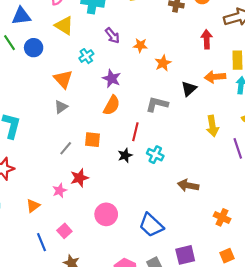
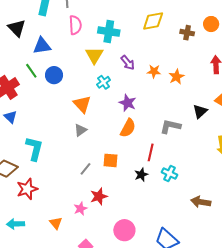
yellow triangle: (64, 25) -> (94, 55), moved, turned 30
orange star: (163, 63) -> (176, 77), moved
orange triangle: (33, 206) -> (56, 223), turned -32

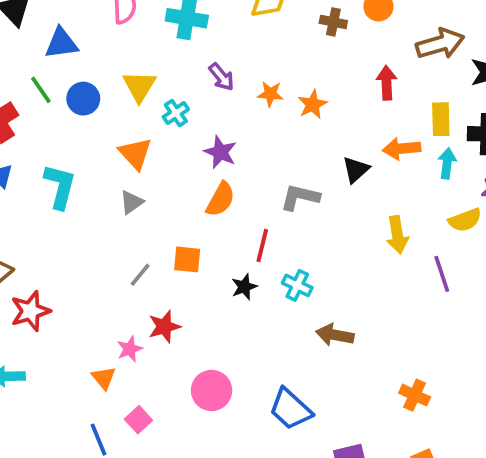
yellow triangle: (94, 55) -> (139, 86), moved
cyan L-shape: (34, 149) -> (60, 186), moved
brown arrow: (201, 202) -> (335, 335), moved
orange triangle: (56, 223) -> (104, 378), moved

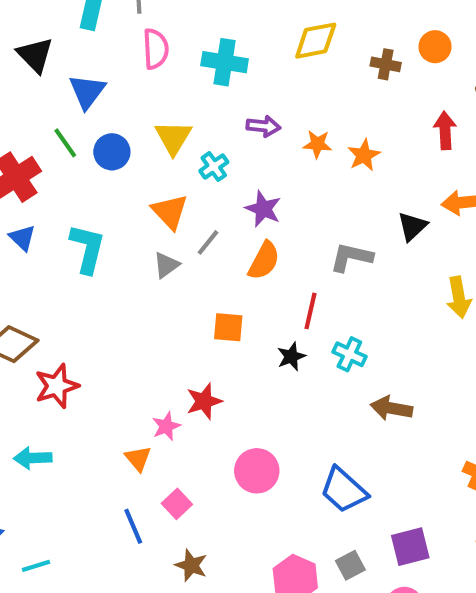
blue triangle: (61, 43) -> (87, 91), turned -45
purple arrow: (221, 77) -> (263, 126), turned -44
gray line: (140, 275) -> (208, 242), moved

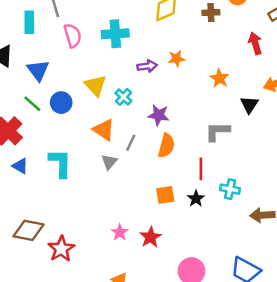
orange star: (317, 144) -> (177, 59), moved
orange star: (364, 155) -> (219, 78), moved
orange square: (228, 327) -> (165, 195), moved
pink star: (166, 426) -> (120, 232), moved

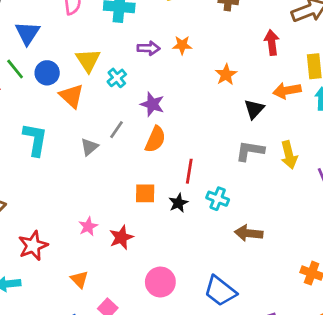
orange triangle: (104, 130) -> (72, 96), moved
gray L-shape: (217, 131) -> (250, 151), moved
red star: (61, 249) -> (33, 246), moved

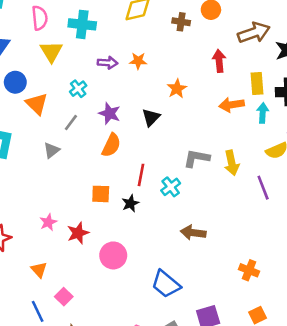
yellow triangle: (88, 60) -> (51, 52), moved
black triangle: (254, 109) -> (151, 117), moved
gray line: (117, 130) -> (71, 122), moved
cyan cross: (218, 199) -> (171, 187), moved, turned 30
pink circle: (160, 282) -> (113, 255), moved

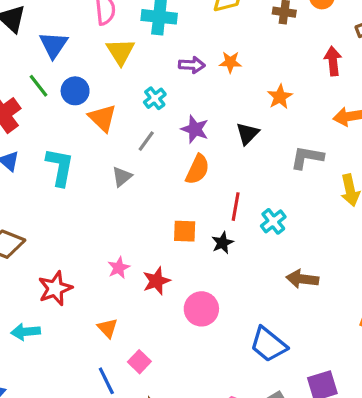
gray L-shape: (197, 158) -> (307, 157), moved

